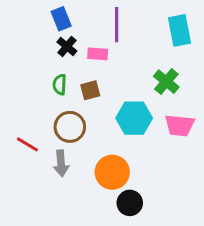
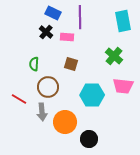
blue rectangle: (61, 19) -> (53, 13), moved, turned -42
green semicircle: (60, 84) -> (34, 64), moved
brown square: (90, 90) -> (71, 64), moved, turned 32
cyan hexagon: (134, 118) -> (92, 95), moved
orange circle: (112, 172) -> (65, 122), moved

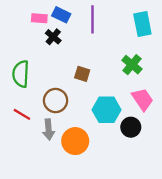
pink rectangle: (67, 37) -> (39, 18), moved
green semicircle: (34, 64) -> (21, 74), moved, size x1.6
pink trapezoid: (123, 86) -> (142, 99), turned -130
black circle: (89, 139) -> (131, 127), moved

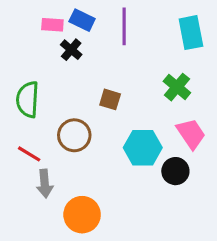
gray arrow: (49, 129) -> (45, 184), moved
orange circle: (75, 141) -> (82, 215), moved

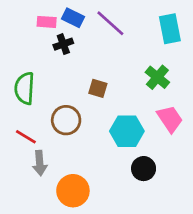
purple line: (124, 26) -> (110, 23), turned -48
black cross: (71, 50) -> (63, 44), turned 30
black circle: (175, 171) -> (144, 169), moved

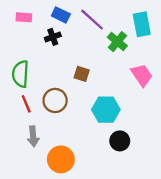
pink rectangle: (47, 22) -> (24, 17), moved
green cross: (157, 77) -> (117, 42), moved
pink trapezoid: (170, 119) -> (142, 75), moved
red line: (26, 137) -> (26, 104), moved, turned 36

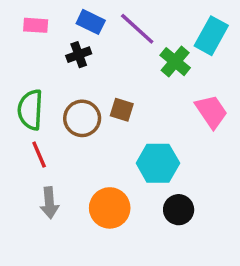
cyan rectangle: (142, 24) -> (211, 36), turned 40
brown circle: (55, 100) -> (82, 118), moved
orange circle: (61, 159) -> (110, 208), moved

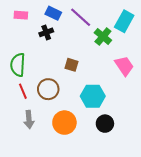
brown circle: (82, 118) -> (48, 89), moved

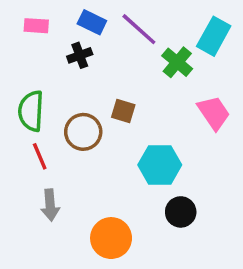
brown circle: (48, 89) -> (83, 132), moved
orange circle: (64, 123) -> (111, 238), moved

